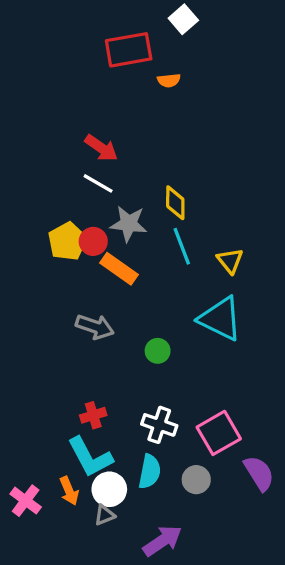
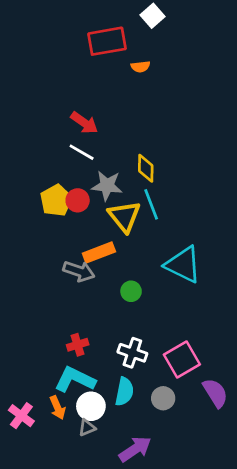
yellow triangle: (230, 261) -> (124, 216), moved, size x1.5
orange rectangle: (119, 269) -> (99, 252), moved, turned -56
cyan L-shape: (90, 457) -> (75, 380), turned 144

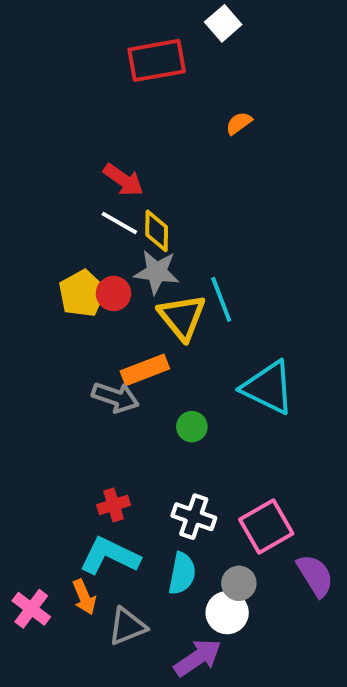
orange semicircle: (140, 67) -> (239, 123), moved, turned 150
yellow diamond: (146, 168) -> (157, 231), moved
white circle: (91, 406) -> (227, 613), moved
gray triangle: (87, 428) -> (127, 626), size x1.5

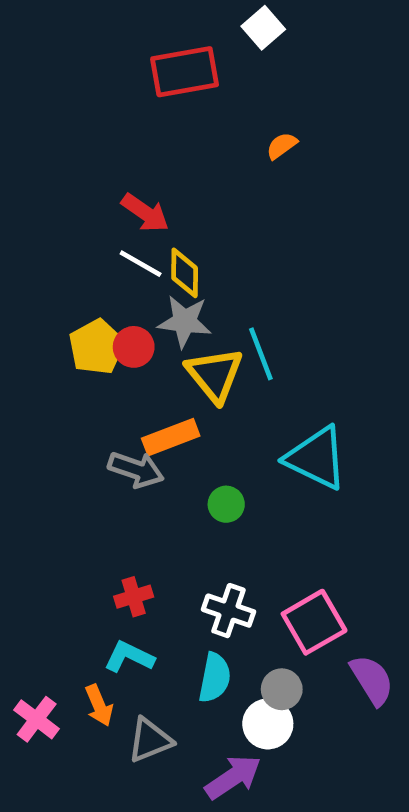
cyan L-shape: (110, 556) -> (129, 657), size x0.7

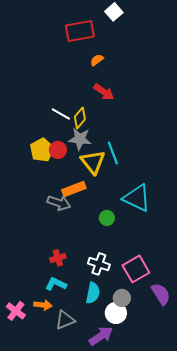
orange semicircle: (282, 146) -> (97, 60), moved
red arrow: (145, 213) -> (104, 92), moved
yellow diamond: (185, 273) -> (80, 118), turned 40
green circle: (226, 504) -> (107, 218), moved
orange arrow: (99, 705) -> (43, 305), turned -60

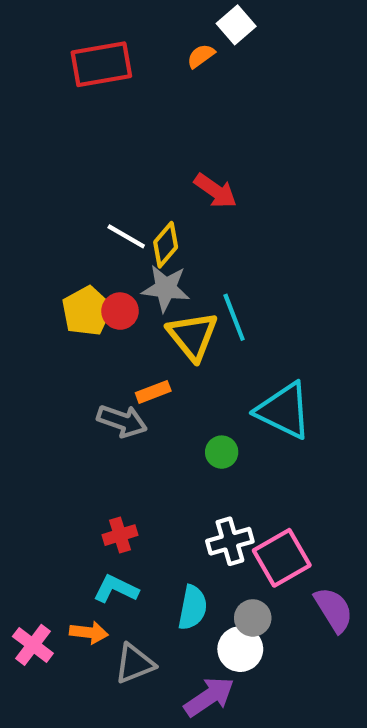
red rectangle: (80, 31) -> (101, 64), moved
orange semicircle: (97, 60) -> (201, 56), moved
orange rectangle: (74, 189) -> (153, 392), size x0.7
white cross: (99, 264) -> (230, 541), moved, turned -35

